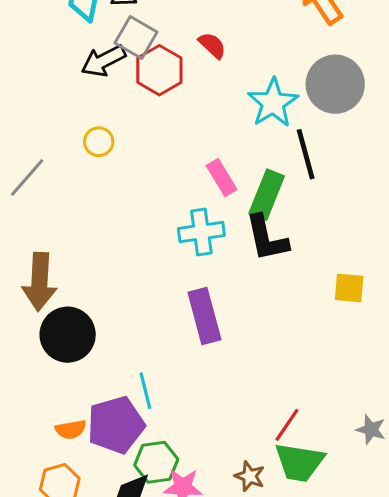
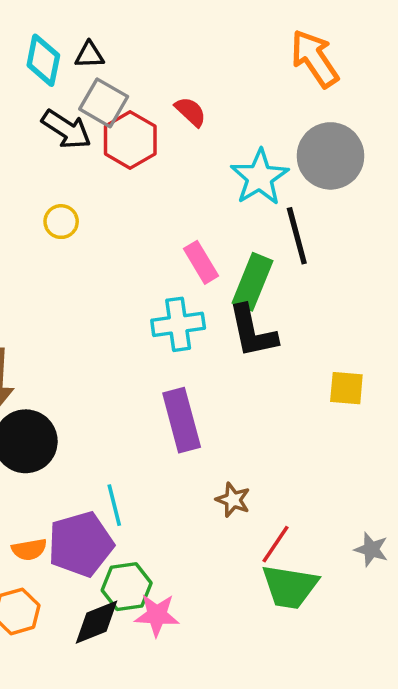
black arrow: (103, 61) -> (66, 129), turned -120
brown star: (250, 476) -> (233, 500), moved

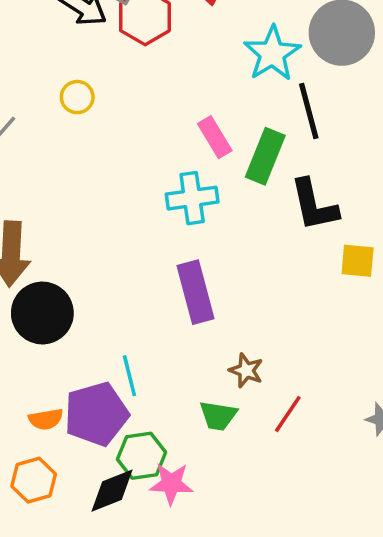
black L-shape: (253, 331) -> (314, 205), moved
green trapezoid: (290, 587) -> (218, 416), moved, size x0.7

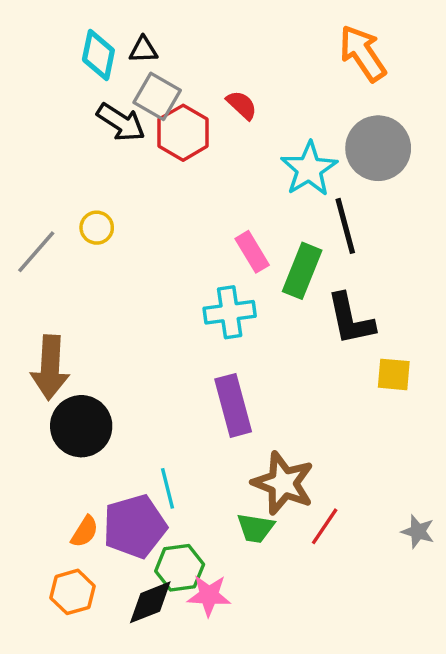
yellow circle: (77, 97) -> (97, 228), moved
brown star: (246, 370) -> (283, 483), size x1.8
orange semicircle: (46, 419) -> (85, 532), turned -48

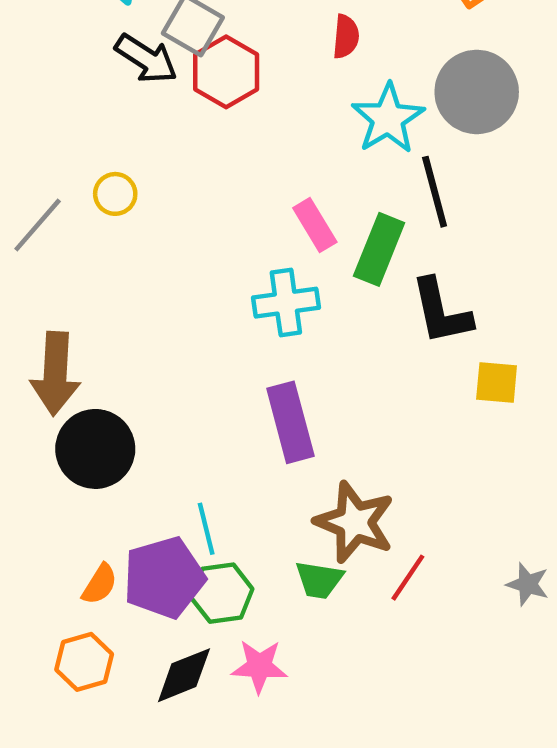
red semicircle: (242, 105) -> (346, 36), moved, turned 52
green hexagon: (180, 568) -> (222, 593), moved

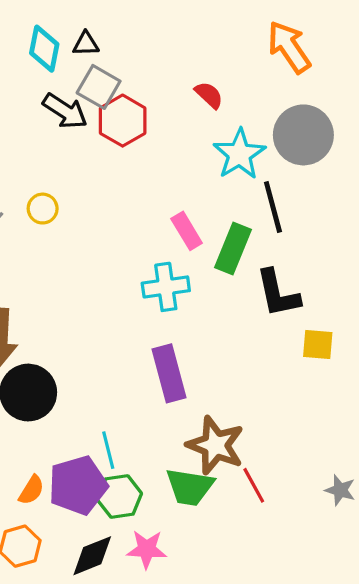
red semicircle: (346, 36) -> (209, 95), turned -52
red line: (408, 578) -> (254, 485), turned -63
green trapezoid: (319, 580) -> (190, 487), size x1.4

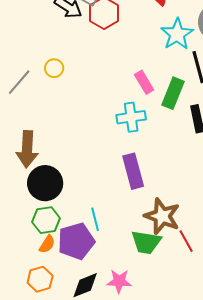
green hexagon: (119, 497) -> (46, 220), moved

